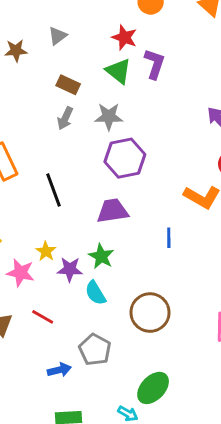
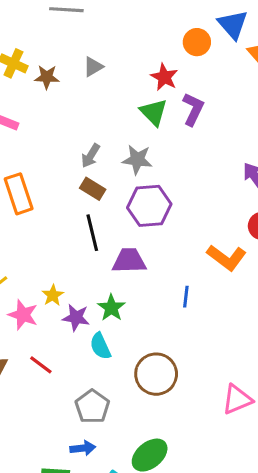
brown rectangle: (68, 85) -> (93, 189), moved
black line: (54, 190) -> (92, 233), moved
blue arrow: (59, 370) -> (83, 448), moved

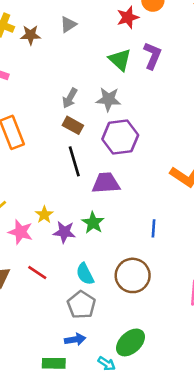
red star: (164, 77) -> (128, 17), moved, turned 30
blue line: (186, 297) -> (153, 228), moved
cyan semicircle: (100, 346) -> (85, 274), moved

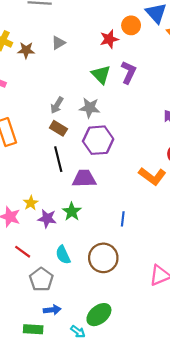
gray pentagon: (81, 305) -> (41, 279), moved

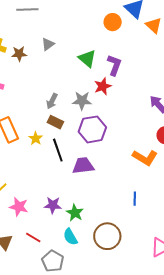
red star: (109, 39) -> (103, 86), moved
green triangle: (101, 75) -> (87, 59), moved
yellow star: (31, 203) -> (36, 138), moved
green star: (72, 212) -> (75, 213), moved
blue line: (123, 219) -> (135, 199), moved

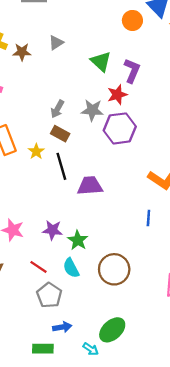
purple hexagon: (92, 129) -> (120, 128), moved
blue line: (135, 199) -> (148, 218), moved
red line: (33, 237) -> (38, 267), moved

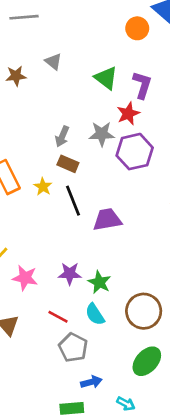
gray triangle: (56, 43) -> (53, 62), turned -42
green ellipse: (112, 330) -> (147, 361), moved

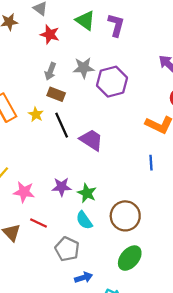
red star: (128, 114) -> (50, 34), moved, turned -30
purple trapezoid: (107, 220) -> (91, 140), turned 45
red line: (58, 317) -> (38, 223), moved

